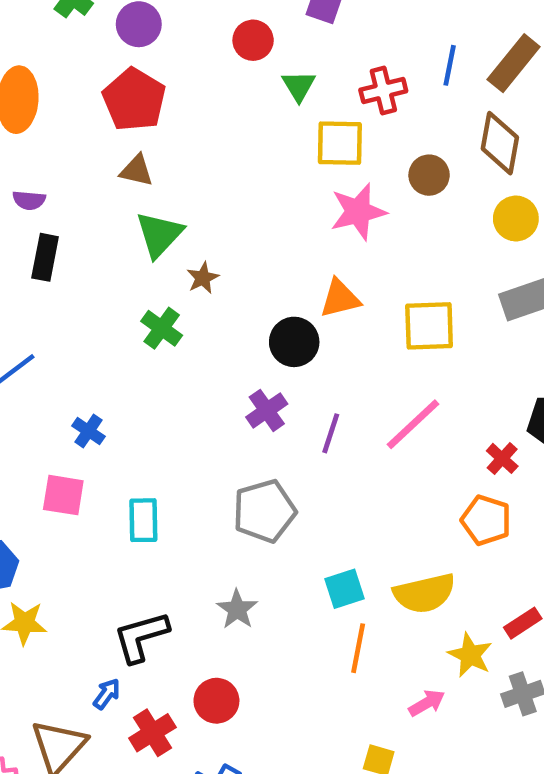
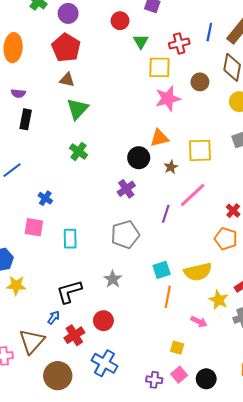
brown star: (203, 278) -> (171, 167), moved
purple line: (331, 433) -> (166, 214), moved
pink arrow: (427, 703) -> (199, 322), turned 56

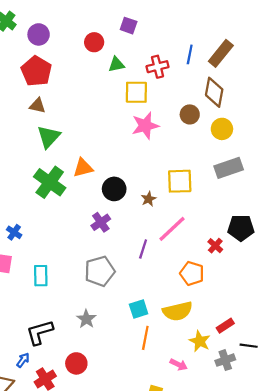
green triangle: (141, 41) -> (116, 64), turned 49
brown circle: (200, 82) -> (190, 114), moved
orange triangle: (159, 138) -> (83, 168), moved
green cross: (78, 151) -> (50, 182), size x1.6
orange pentagon: (226, 239) -> (192, 273), moved

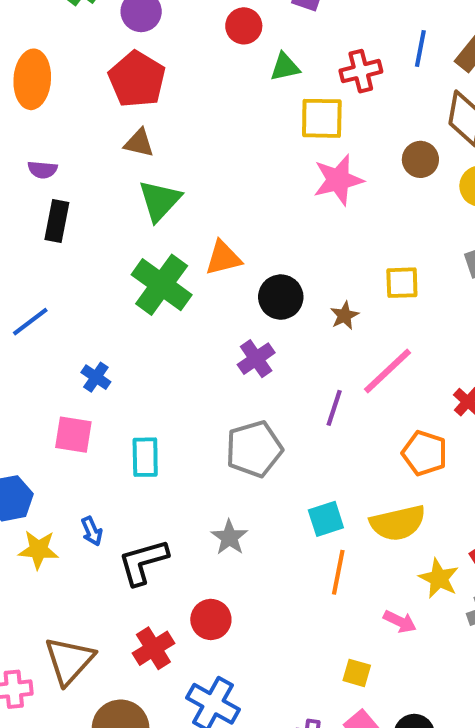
yellow square: (180, 181) -> (402, 283), size x0.7
blue arrow: (23, 360) -> (92, 531), moved, turned 120

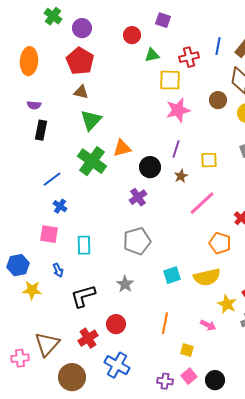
blue line: (30, 322) -> (52, 179), moved
purple line: (334, 408) -> (176, 149), moved
blue arrow: (92, 531) -> (58, 270), moved
orange line: (338, 572) -> (165, 323), moved

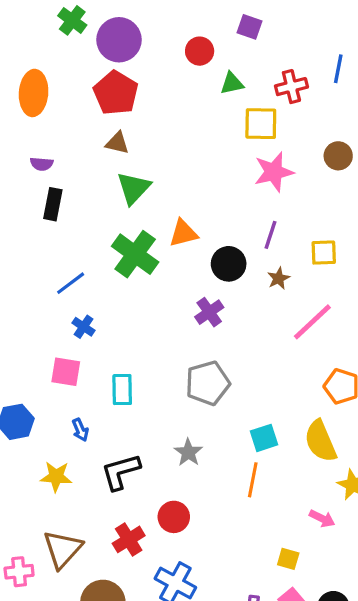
purple circle: (82, 28) -> (119, 40), size x1.4
yellow semicircle: (207, 277) -> (320, 441), turned 80
yellow star: (32, 290) -> (56, 477), moved
orange line: (165, 323) -> (253, 480), moved

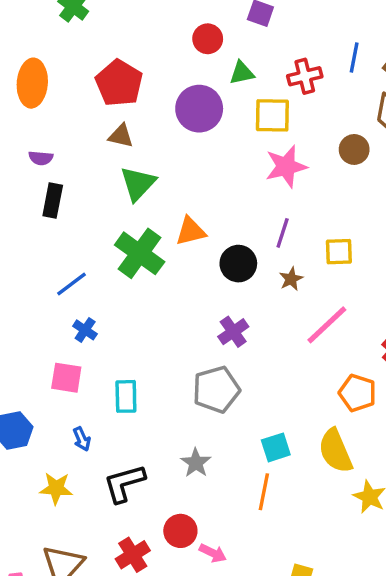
purple circle: (119, 40) -> (199, 109), moved
purple cross: (209, 312) -> (233, 332), moved
pink arrow: (322, 519) -> (213, 553), moved

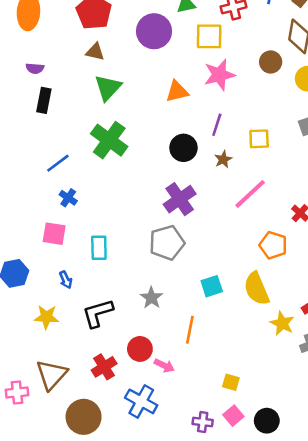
orange triangle: (191, 231) -> (177, 91), moved
purple cross: (233, 332) -> (180, 199), size x1.4
orange line: (264, 492) -> (190, 330), moved

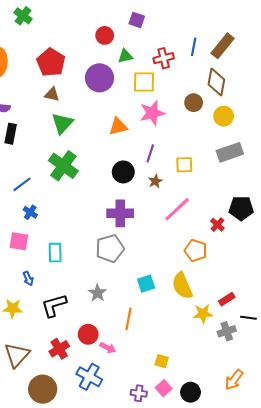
purple cross: (180, 199) -> (120, 213), turned 35
yellow star: (282, 323) -> (203, 314), turned -30

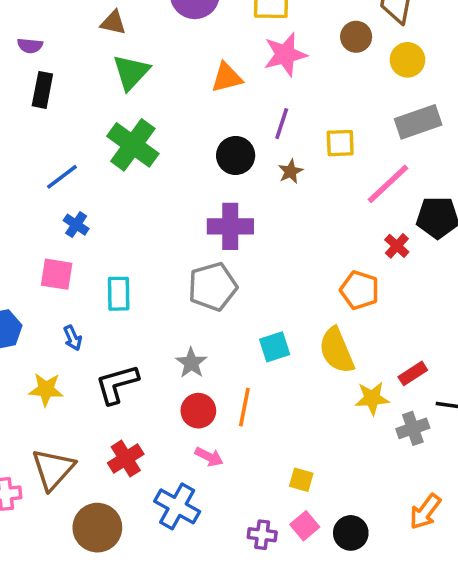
pink line: (177, 209) -> (388, 184), moved
red circle: (88, 334) -> (198, 411), moved

